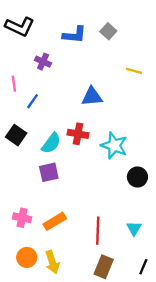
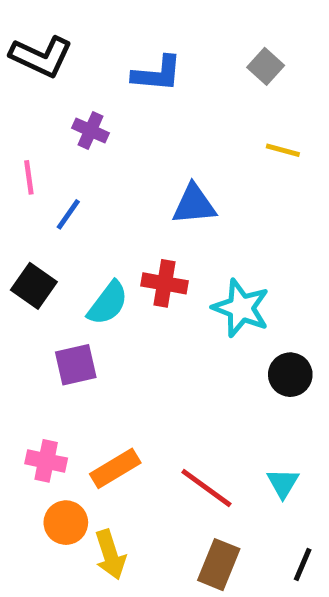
gray square: (108, 31) -> (266, 66), moved
purple square: (49, 172) -> (76, 365), moved
red line: (98, 231) -> (206, 488), turned -56
orange circle: (27, 257) -> (66, 523), moved

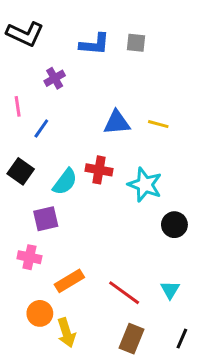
gray square: (266, 66) -> (136, 43), moved, turned -36
purple cross: (91, 130) -> (55, 78), turned 36
yellow line: (283, 150) -> (158, 124), moved
pink cross: (46, 461) -> (29, 257), moved

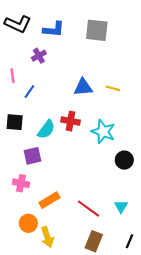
gray square: (136, 43) -> (97, 30), size x1.6
blue L-shape: (95, 44) -> (54, 29), moved
black square: (21, 171) -> (15, 122), turned -30

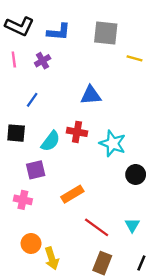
pink line: (13, 76) -> (14, 60), moved
yellow line: (113, 88) -> (134, 58), moved
orange rectangle: (49, 200) -> (72, 194), moved

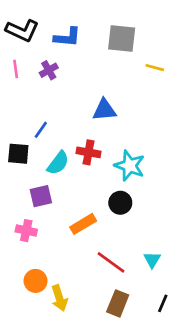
blue line: (32, 100) -> (41, 130), moved
black circle: (136, 174) -> (120, 203), moved

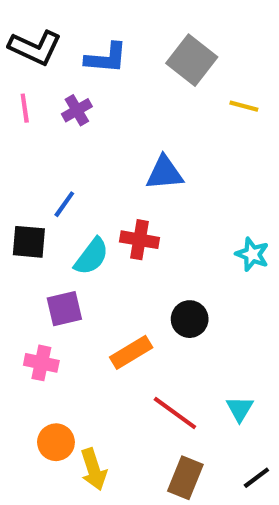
gray square: (122, 38) -> (192, 60), turned 32
cyan star: (130, 166) -> (252, 254), moved, size x0.7
black line: (163, 303) -> (256, 478), turned 30

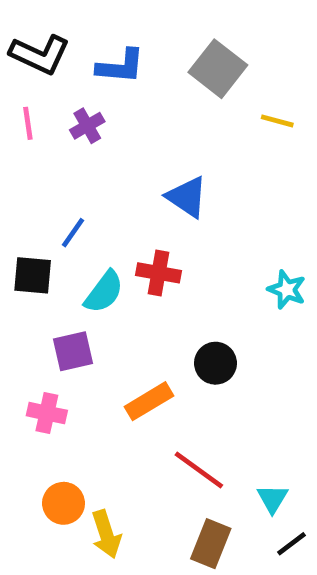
blue triangle: (165, 173) -> (187, 197), turned 39
cyan triangle: (240, 409) -> (272, 499), moved

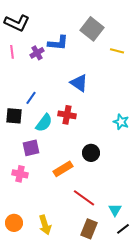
blue L-shape: (121, 66) -> (58, 43), moved
orange circle: (64, 503) -> (14, 223), moved

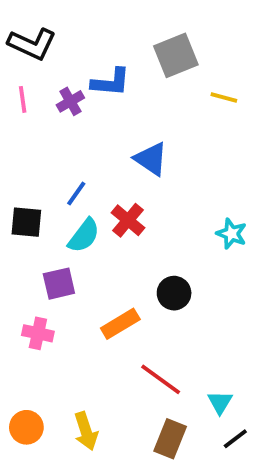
gray square: (92, 29) -> (176, 55), turned 30
blue line: (31, 98) -> (76, 193), moved
red cross: (67, 115) -> (128, 220), turned 30

